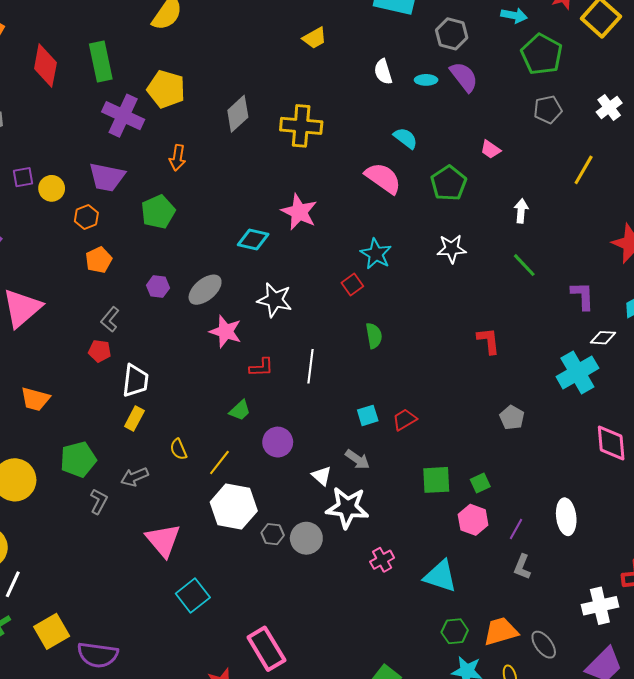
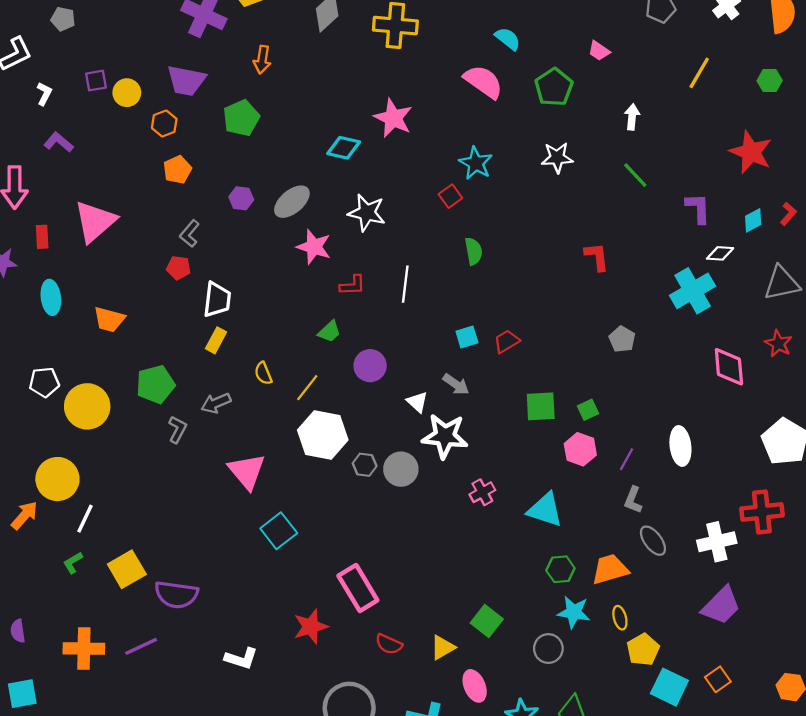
gray ellipse: (544, 645) -> (653, 541), moved

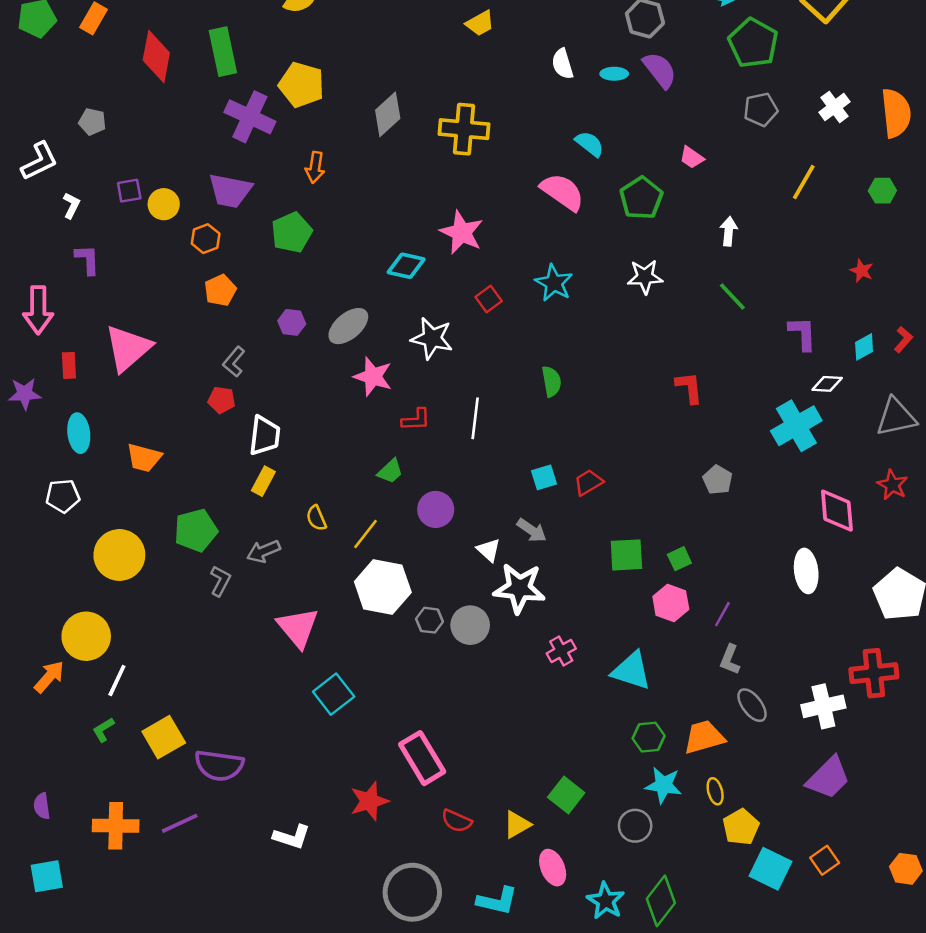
purple L-shape: (59, 142) -> (87, 260), turned 48
red star: (751, 152) -> (862, 271), size x0.5
red square: (450, 196) -> (489, 299), moved
white pentagon: (44, 382) -> (63, 496), moved
white ellipse: (680, 446) -> (806, 571), moved

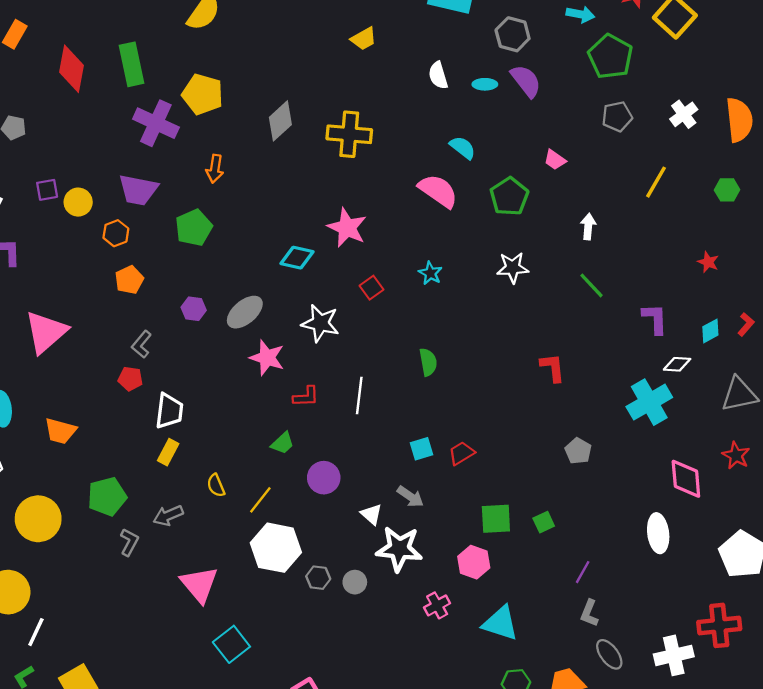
cyan star: (554, 283) -> (430, 273), size x0.7
pink hexagon: (671, 603) -> (474, 562), moved
gray circle: (470, 625) -> (355, 582), size x0.7

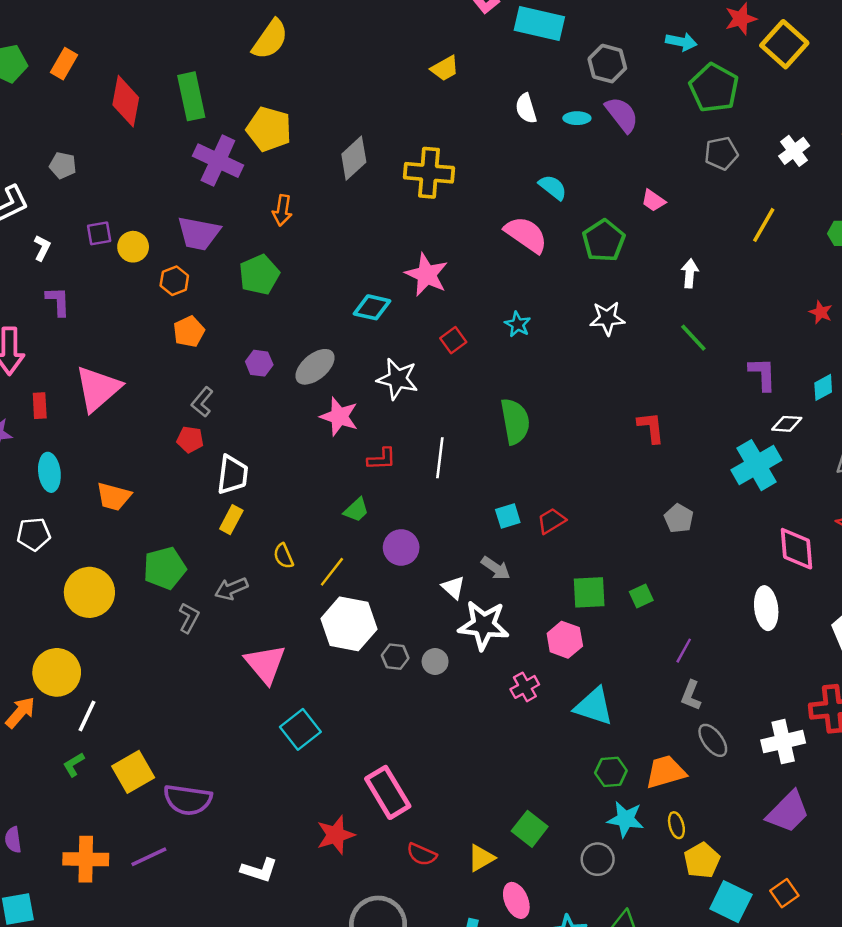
green semicircle: (428, 362) -> (515, 421), size x1.5

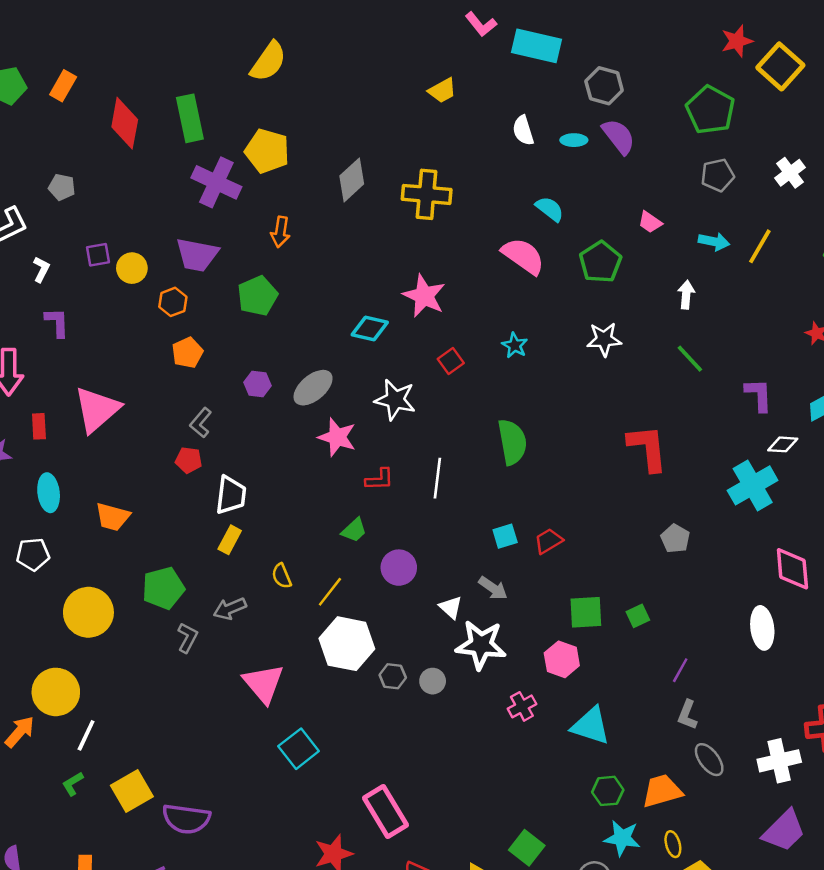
cyan arrow: (681, 42) -> (714, 242), moved
red L-shape: (651, 427) -> (648, 448), size x1.5

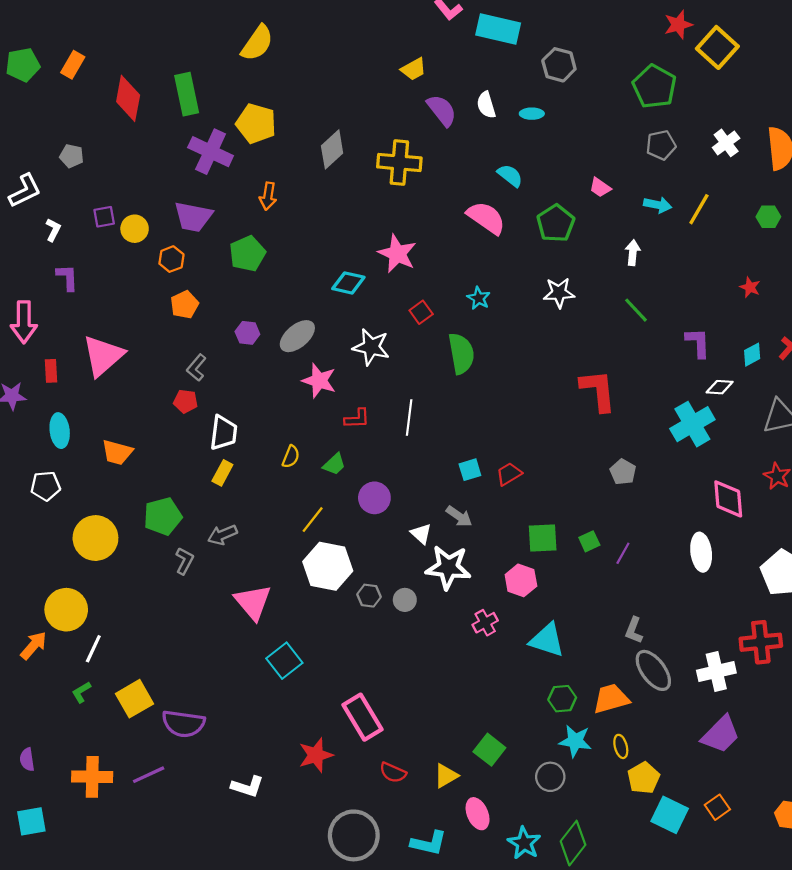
purple semicircle: (619, 136) -> (442, 110), moved
green semicircle: (512, 442) -> (461, 354), moved
yellow semicircle: (282, 576) -> (291, 457), moved, turned -135
purple line: (680, 670) -> (623, 553), moved
gray ellipse: (709, 760) -> (653, 670), size x1.4

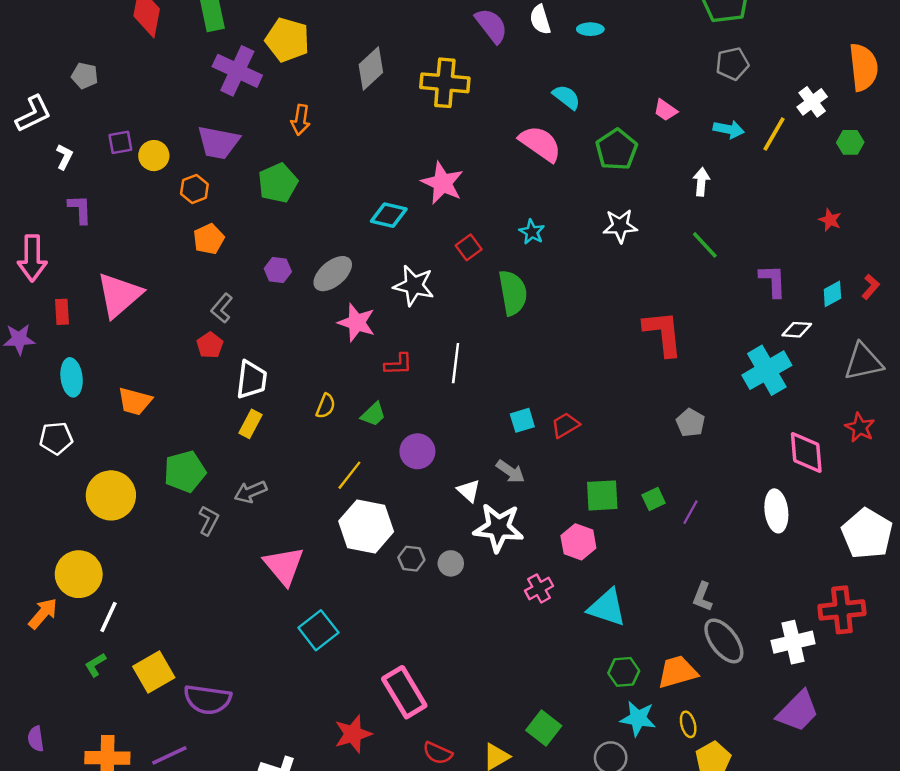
white cross: (726, 143) -> (812, 102), moved
red pentagon: (186, 401) -> (210, 345), turned 30

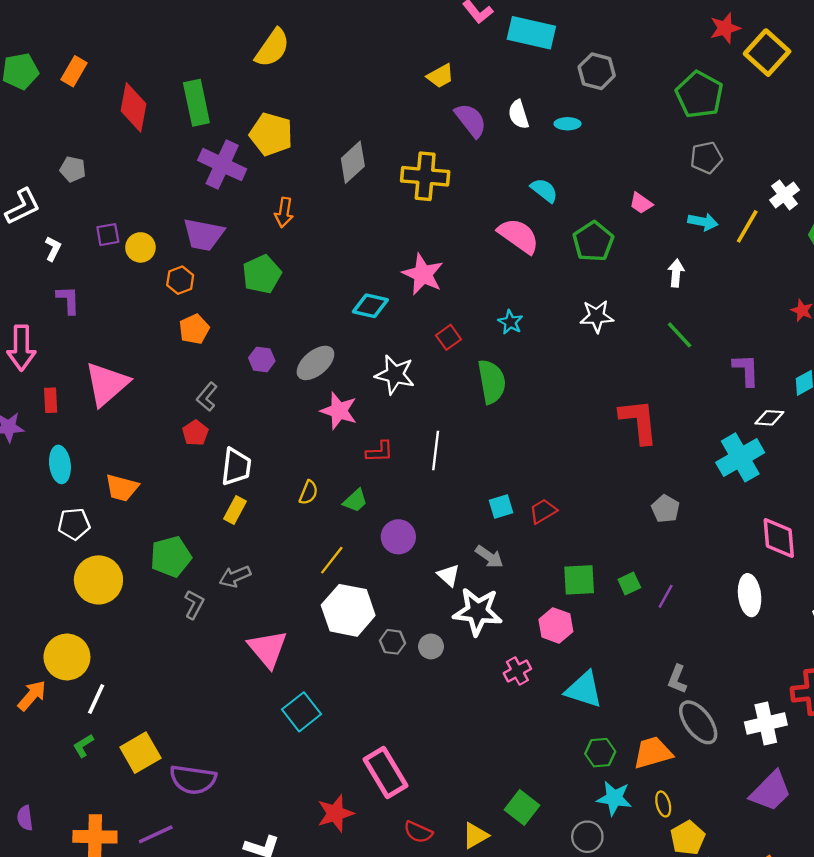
white pentagon: (56, 438) -> (74, 524), moved

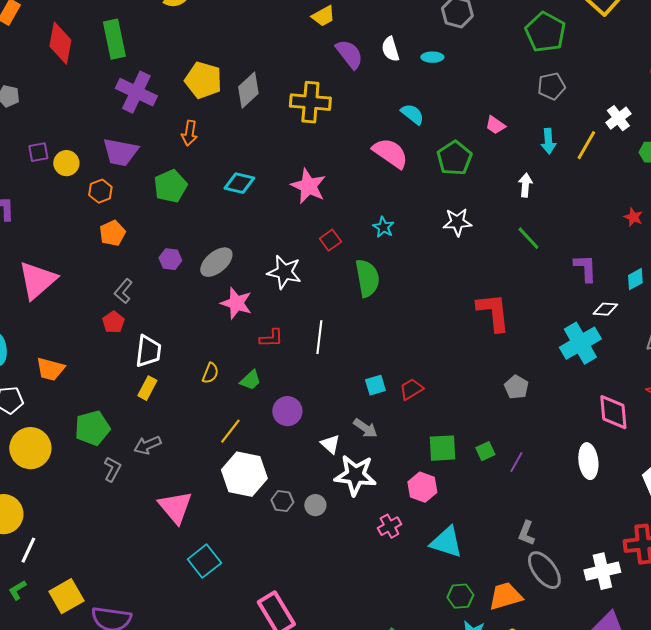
yellow pentagon: (271, 134) -> (203, 80), moved
cyan arrow: (703, 222) -> (548, 141), turned 75
cyan diamond: (370, 306) -> (239, 183), moved

